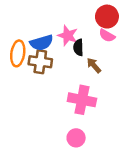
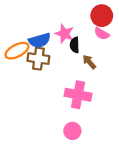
orange ellipse: (18, 53) -> (17, 51), turned 55

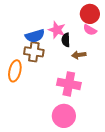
orange ellipse: (17, 51) -> (15, 71), moved, turned -50
brown arrow: (89, 62) -> (79, 55), turned -56
pink circle: (72, 131) -> (64, 116), size x1.5

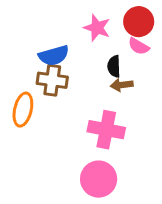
pink star: (57, 30) -> (97, 28), moved
black semicircle: (66, 40) -> (114, 66), moved

